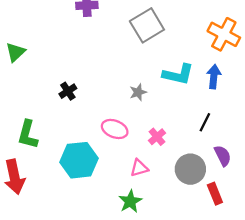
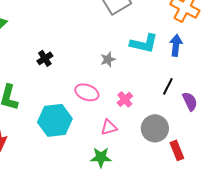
purple semicircle: (223, 156) -> (190, 101), moved
green star: (130, 201) -> (101, 157), turned 30

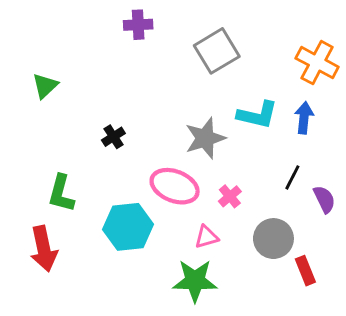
gray star: (108, 59) -> (205, 138), size x1.8
pink ellipse: (87, 92) -> (175, 186), size x1.4
green star: (101, 157) -> (195, 281), size x1.4

